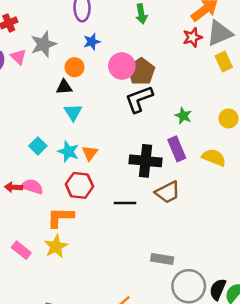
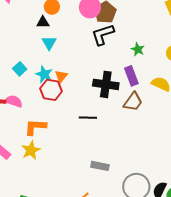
red hexagon: (79, 185) -> (51, 90), moved
brown trapezoid: (168, 192) -> (133, 102), moved, turned -30
gray rectangle: (162, 259) -> (100, 166), moved

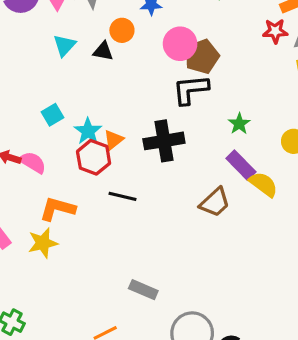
cyan triangle: (49, 43) -> (64, 45), moved
purple rectangle: (131, 76) -> (241, 165), moved, turned -36
black cross: (106, 84) -> (164, 141), moved, turned -30
black line: (88, 118) -> (122, 196), moved

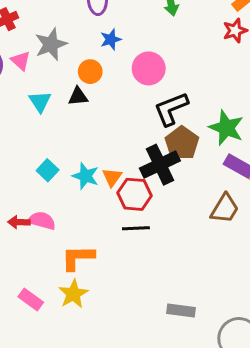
brown pentagon: (202, 56) -> (182, 143), moved
green star: (239, 124) -> (226, 128), size x1.6
red hexagon: (94, 157) -> (134, 194), moved

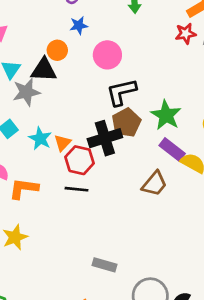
gray star: (51, 44) -> (26, 92), moved
black triangle: (78, 96) -> (44, 70), size x1.5
orange L-shape: (78, 258) -> (24, 188), moved

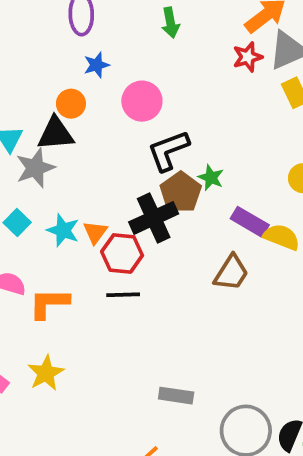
green star: (166, 115) -> (211, 178), moved, size x0.6

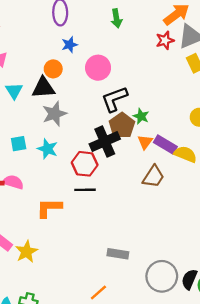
gray star: (35, 168) -> (54, 114), moved
cyan square: (17, 222) -> (19, 144), turned 35
orange triangle: (95, 232) -> (145, 142), moved
orange L-shape: (49, 303) -> (49, 208), moved
yellow star: (46, 373) -> (27, 252), moved

